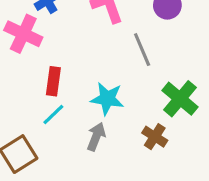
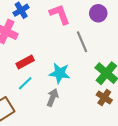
red rectangle: (53, 81) -> (25, 62), turned 54
brown cross: (155, 137) -> (104, 97), moved

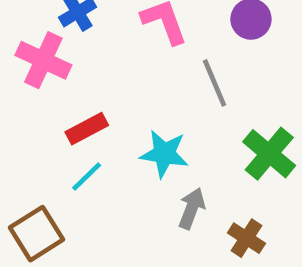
gray arrow: (53, 97) -> (192, 208), moved
brown cross: (104, 97) -> (246, 238), moved

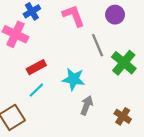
green cross: (269, 154) -> (124, 63), moved
brown cross: (246, 238) -> (123, 116), moved

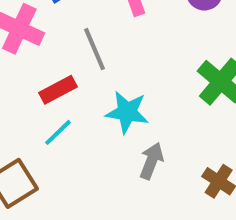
gray line: (98, 45) -> (95, 49), moved

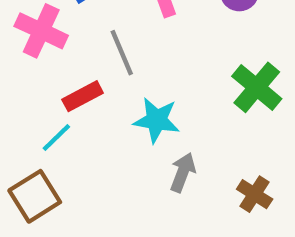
cyan line: (58, 132) -> (56, 138), moved

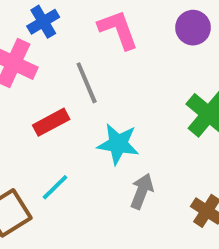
cyan line: (56, 138) -> (55, 187), moved

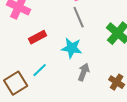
gray line: (87, 83) -> (79, 17), moved

